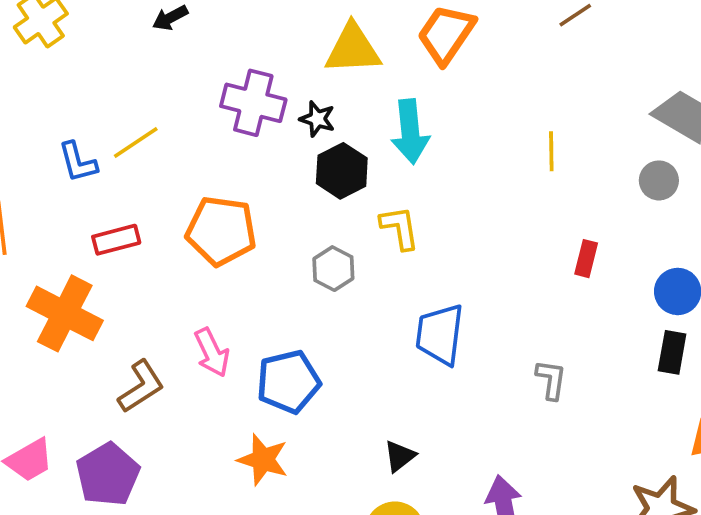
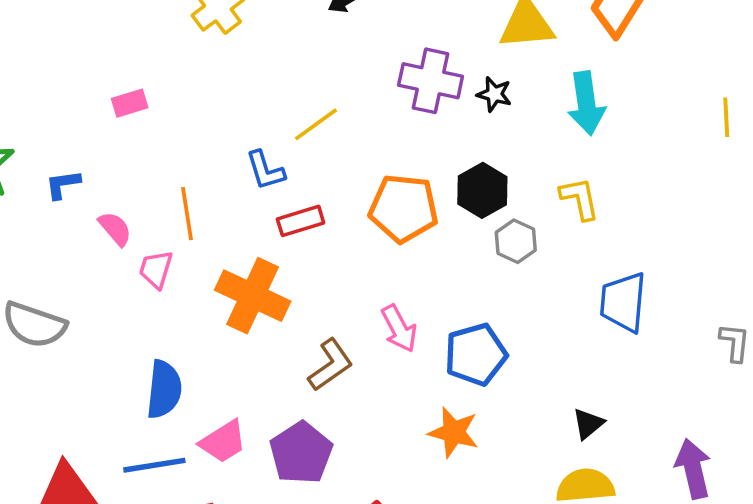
blue L-shape: (78, 162) -> (265, 170), moved
black hexagon: (342, 171) -> (482, 190), moved

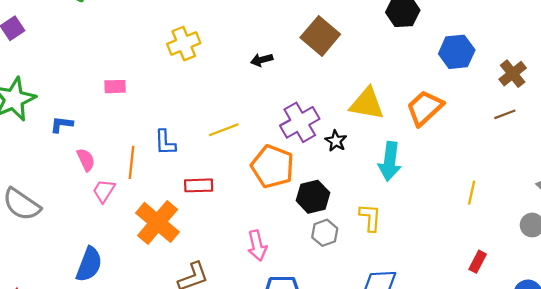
purple cross: (431, 81) -> (300, 122), turned 33
blue L-shape: (265, 170) -> (165, 143), moved
orange pentagon: (404, 208) -> (272, 167), moved
pink arrow: (399, 329) -> (257, 246), moved

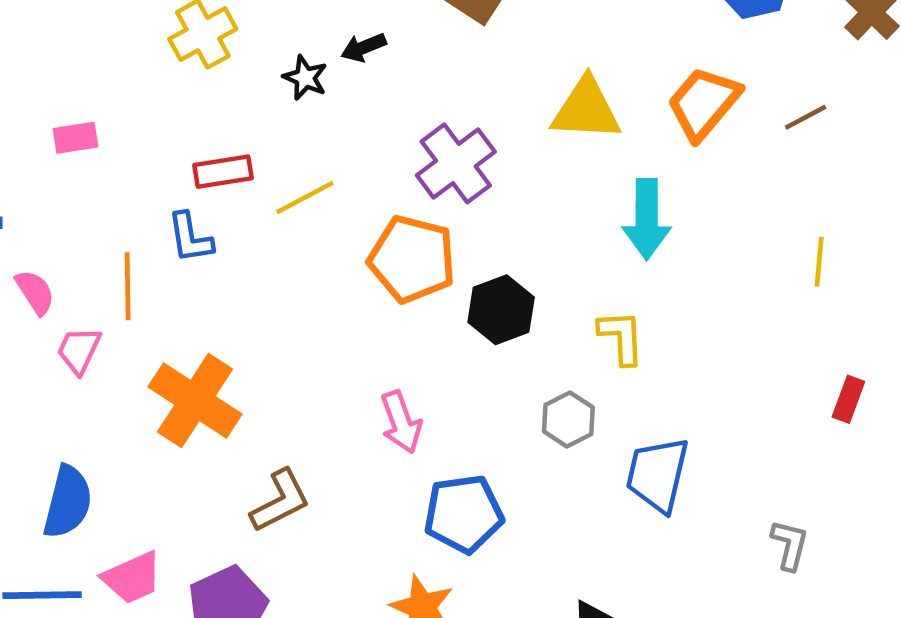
brown line: (505, 114) -> (806, 117), moved
black star: (336, 141) -> (305, 78), moved
red rectangle: (199, 185) -> (223, 172), moved
gray hexagon: (325, 233) -> (568, 419), moved

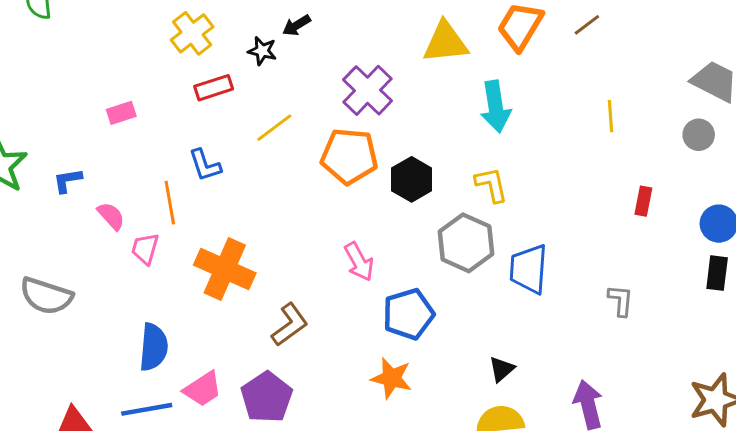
red rectangle: (223, 172) -> (214, 88), moved
gray hexagon: (568, 419) -> (466, 243), size x1.6

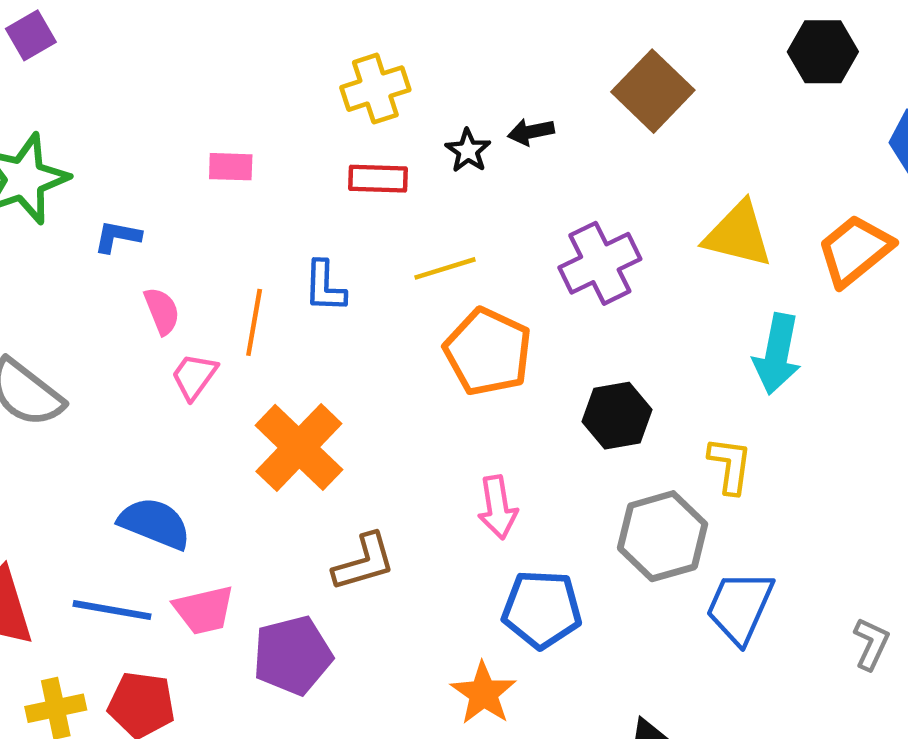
orange pentagon: (349, 156) -> (488, 352), moved
gray L-shape: (621, 300) -> (871, 644), moved
blue semicircle: (154, 347) -> (155, 523), turned -93

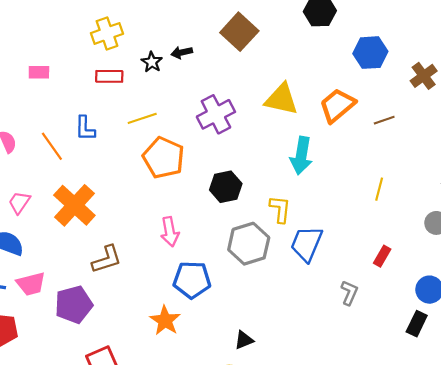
orange line: (254, 322) -> (52, 146), turned -44
pink trapezoid: (194, 376) -> (19, 202), moved
blue trapezoid: (740, 607) -> (307, 244), moved

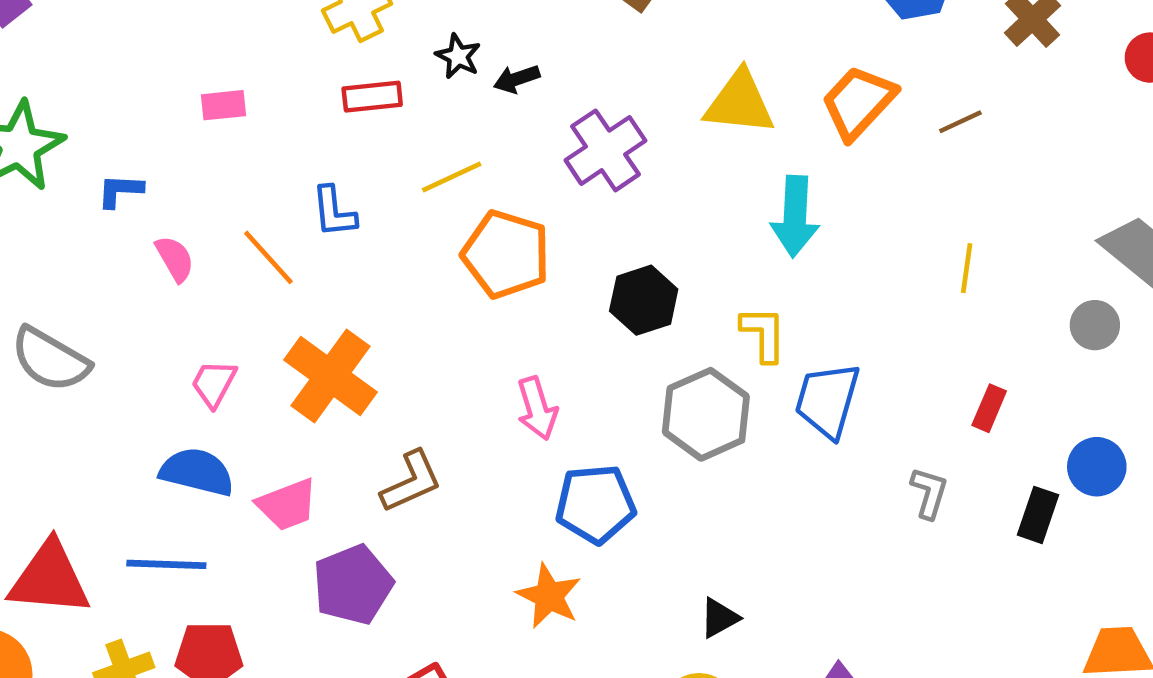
black arrow: (182, 52) -> (517, 79), moved
pink trapezoid: (31, 284) -> (287, 505), moved
black rectangle: (417, 324) -> (1038, 515), moved

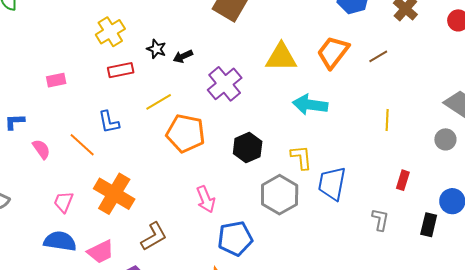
cyan arrow: (795, 216) -> (310, 105), turned 100

